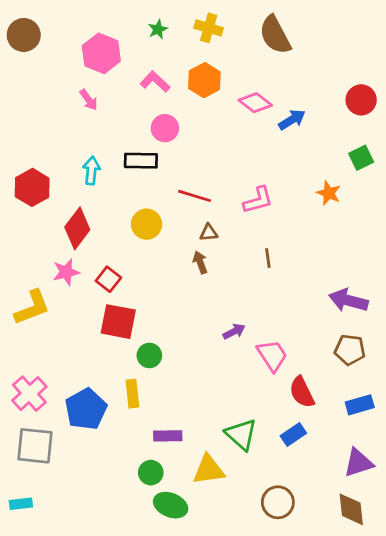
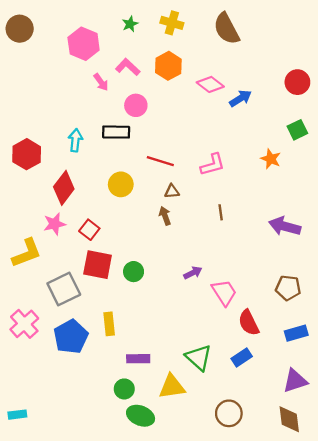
pink arrow: (89, 100) -> (101, 82), moved
purple arrow: (348, 300) -> (285, 226), moved
green circle: (149, 355) -> (134, 272), moved
gray square: (35, 446) -> (64, 289), moved, turned -32

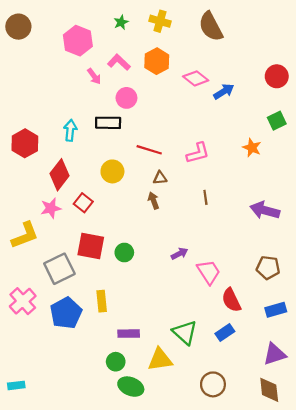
red square: (89, 230) -> (83, 203), moved

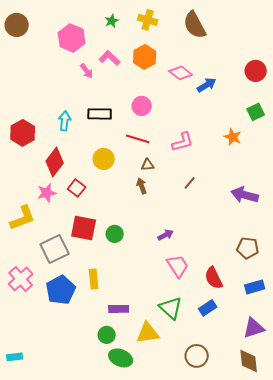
pink circle: (126, 98) -> (142, 106), moved
brown line: (205, 197) -> (190, 183), turned 48
pink trapezoid: (209, 272) -> (178, 266), moved

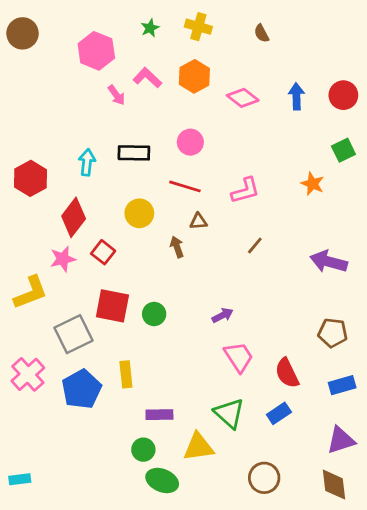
brown semicircle: (195, 25) -> (261, 33), size x0.5
blue arrow: (207, 85) -> (296, 96), moved, turned -60
brown arrow: (142, 186) -> (177, 247), moved

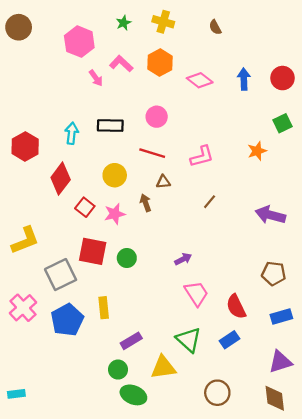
orange star: (313, 184) -> (257, 151), turned 30
pink star: (63, 259) -> (115, 214), moved
purple rectangle: (159, 415) -> (131, 341), turned -30

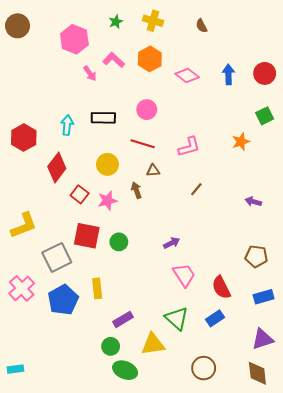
purple arrow: (270, 215) -> (253, 202), size x0.6

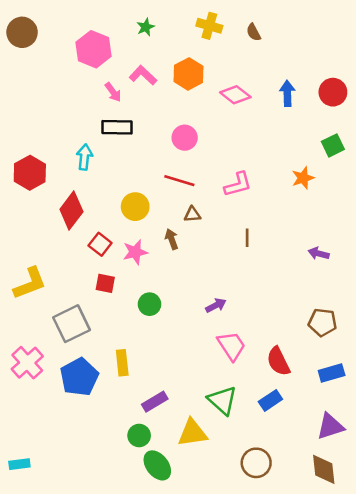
yellow cross: (153, 21) -> (209, 26), moved
black rectangle: (103, 118) -> (117, 127), moved
brown line: (196, 189) -> (247, 238), turned -40
red square: (87, 236) -> (105, 283), moved, size x0.6
green ellipse: (125, 370) -> (157, 465), turned 30

